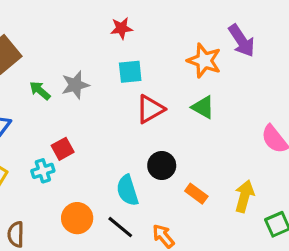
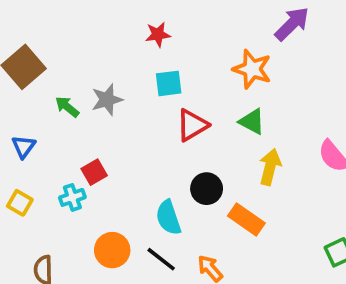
purple arrow: (242, 41) -> (292, 24), moved, turned -100
orange rectangle: (196, 194) -> (246, 220), size x1.4
yellow arrow: (244, 196) -> (270, 167), moved

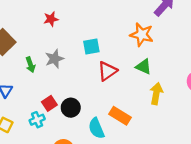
red star: (158, 34) -> (51, 19), moved
green arrow: (67, 107) -> (30, 65), turned -144
black circle: (207, 189) -> (71, 108), moved
orange rectangle: (246, 220) -> (120, 116), moved

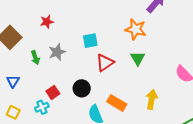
red star: (51, 19) -> (47, 22), moved
green triangle: (144, 67) -> (138, 58), turned 35
yellow arrow: (156, 94) -> (152, 99), moved
black circle: (71, 108) -> (82, 88), moved

